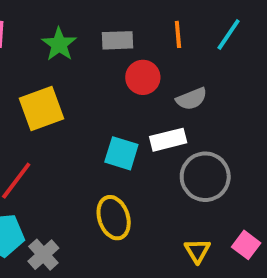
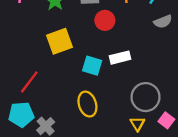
gray semicircle: (192, 99) -> (163, 22), moved
yellow square: (42, 109) -> (60, 41), moved
gray circle: (205, 177) -> (146, 97), moved

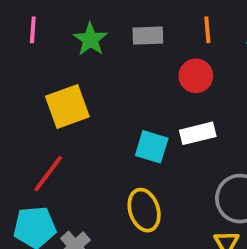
red circle: (105, 20) -> (196, 76), moved
yellow square: (60, 41) -> (67, 106), moved

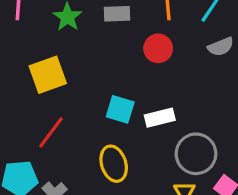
white rectangle: (198, 133) -> (160, 118), moved
red line: (48, 174) -> (51, 132), moved

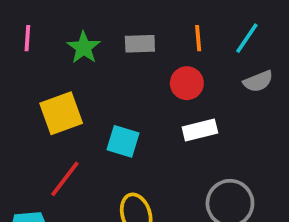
cyan square: (120, 109) -> (123, 141), moved
white rectangle: (160, 118) -> (200, 130), moved

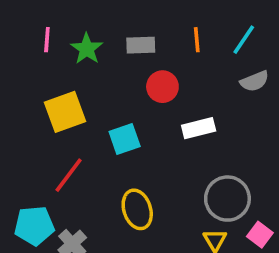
pink line: (27, 38) -> (47, 40), moved
red circle: (187, 83) -> (162, 87), moved
cyan square: (123, 141) -> (125, 139), turned -36

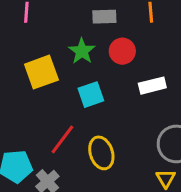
green star: (87, 49) -> (82, 51), moved
red line: (69, 175) -> (62, 139), moved

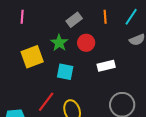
gray rectangle: (104, 17) -> (74, 20), turned -35
cyan square: (91, 95) -> (65, 72), turned 30

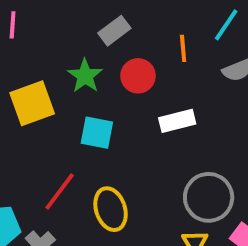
orange line: (105, 17) -> (183, 48), moved

